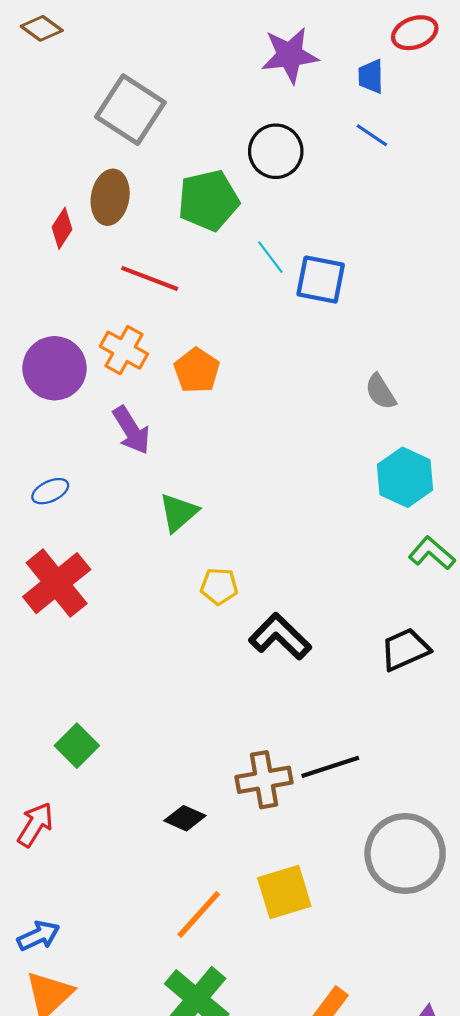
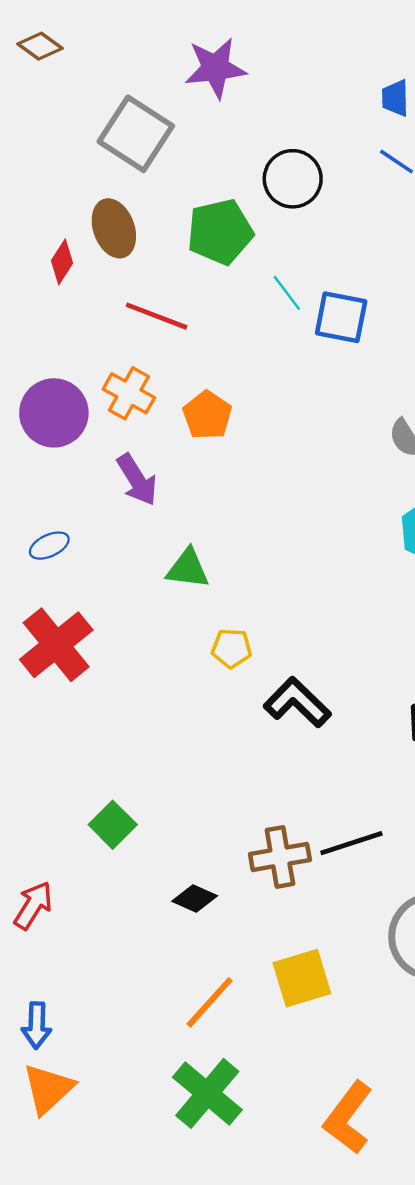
purple star: (290, 55) -> (215, 68), moved
brown ellipse: (110, 197) -> (114, 228), turned -30
green triangle: (178, 513) -> (188, 569), turned 48
green square: (77, 746) -> (113, 825), moved
blue arrow: (38, 936) -> (37, 1025), turned 117

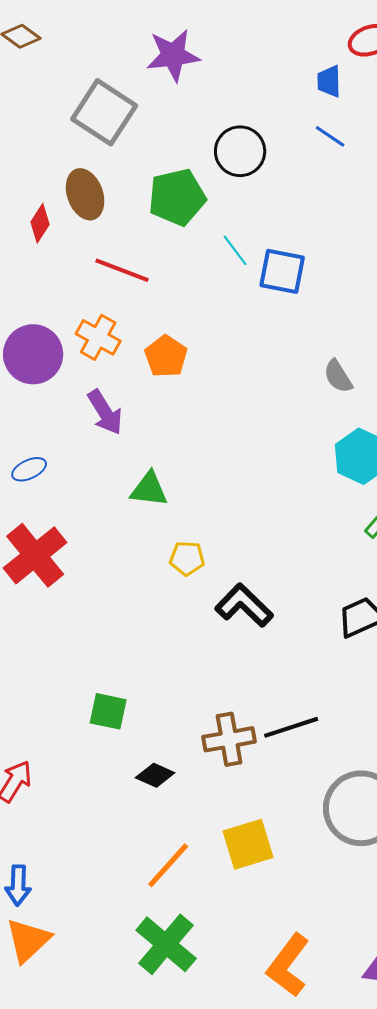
green square: (113, 825) -> (108, 711), moved, turned -33

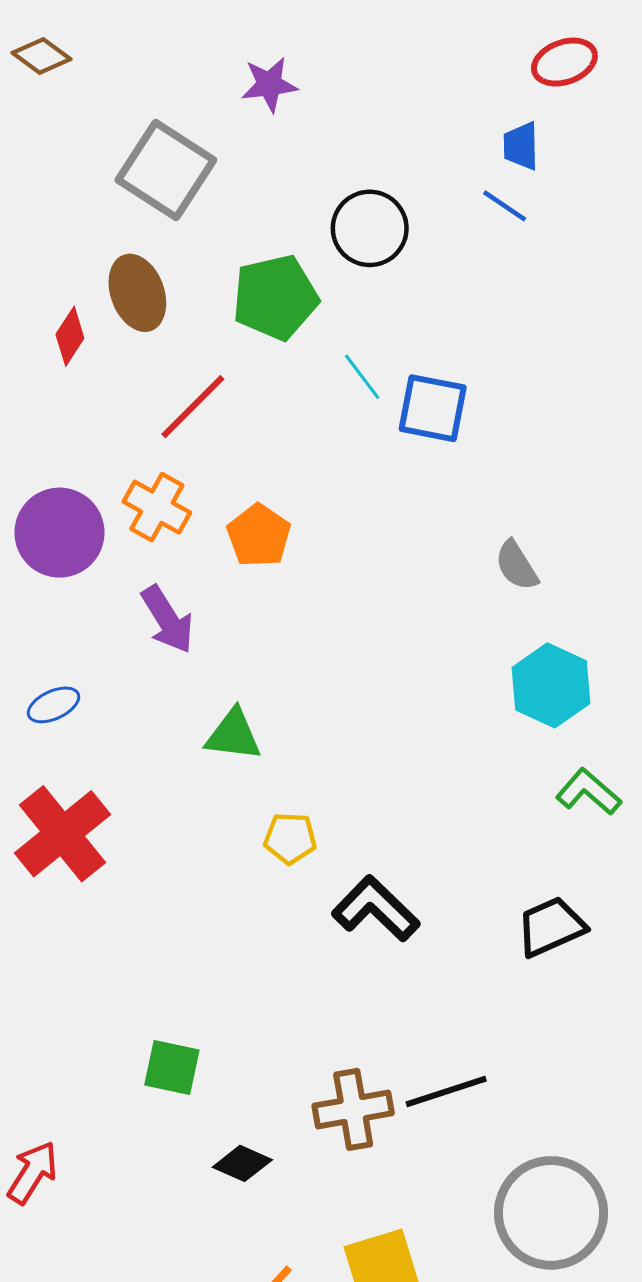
purple star: (173, 55) -> (269, 85), size x0.7
blue trapezoid: (329, 81) -> (521, 146), moved
red line: (122, 270) -> (193, 407), turned -66

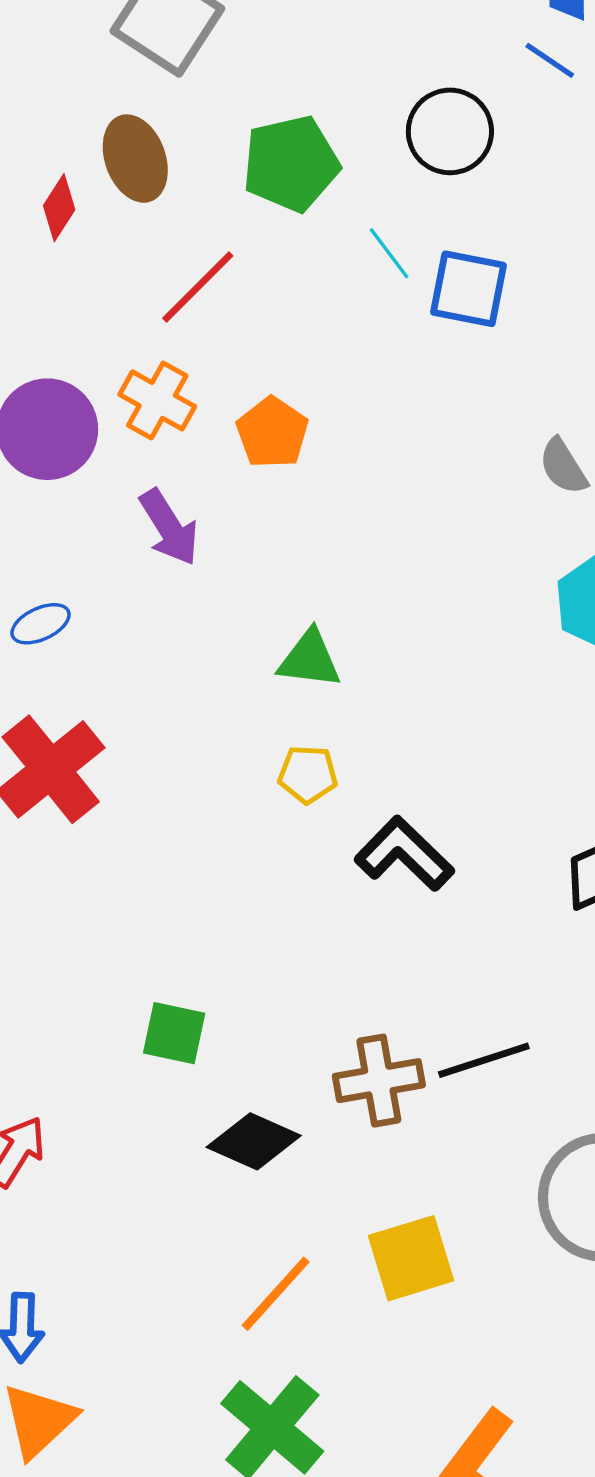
black circle: (370, 228) -> (450, 131), moved
green triangle: (233, 735) -> (310, 659), moved
black diamond: (242, 1163) -> (254, 1141), size x1.4

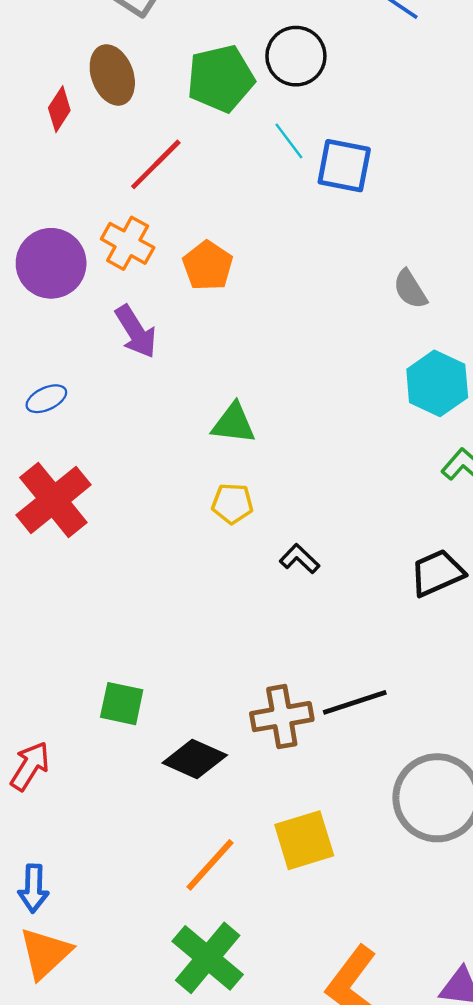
black circle: (450, 131) -> (296, 56), moved
black L-shape: (404, 854) -> (299, 559), size x0.6
green square: (174, 1033) -> (122, 704), moved

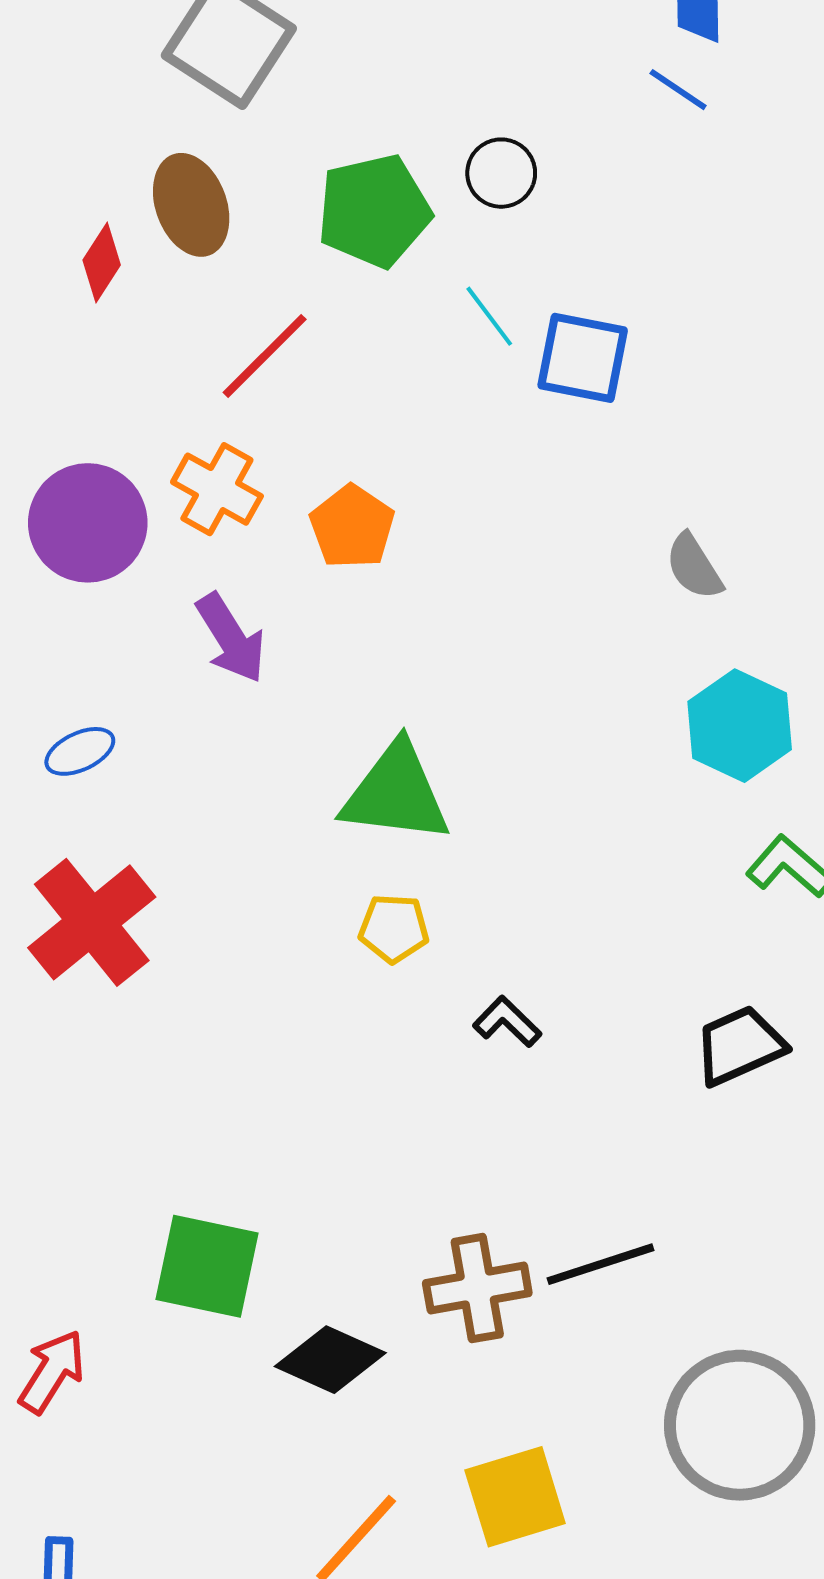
black circle: (296, 56) -> (501, 173), size x0.7
green triangle: (234, 423) -> (396, 793), size x1.5
green square: (122, 704) -> (207, 1266), size x1.4

